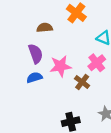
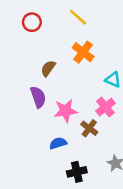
brown semicircle: (45, 28) -> (48, 68), turned -49
blue semicircle: (34, 77) -> (58, 143), moved

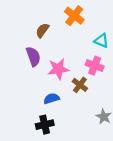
pink cross: (105, 107) -> (95, 66), turned -30
black cross: (77, 172) -> (45, 125), moved

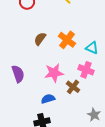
orange cross: (74, 16) -> (67, 40), moved
purple semicircle: (33, 56) -> (18, 74), moved

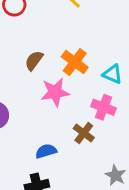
pink star: (54, 73) -> (55, 92), moved

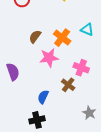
cyan triangle: (112, 74) -> (87, 30), moved
blue semicircle: (46, 151) -> (43, 97), turned -48

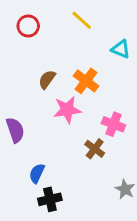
cyan triangle: (87, 30) -> (121, 49), moved
blue semicircle: (43, 97) -> (37, 173), moved

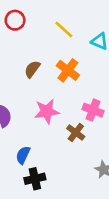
yellow line: (82, 20) -> (64, 29), moved
pink star: (67, 110) -> (47, 111), moved

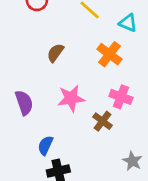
orange cross: (68, 70) -> (110, 54), moved

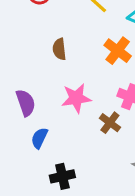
brown semicircle: (55, 53) -> (59, 49), turned -42
blue semicircle: (45, 145) -> (39, 138), moved

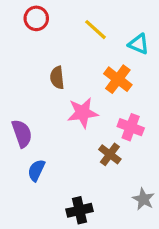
pink star: (76, 98) -> (83, 113), moved
black cross: (62, 176) -> (79, 210), moved

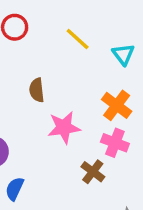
cyan triangle: (139, 44) -> (123, 54), turned 30
orange cross: (118, 79) -> (117, 105), moved

